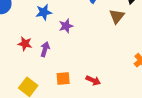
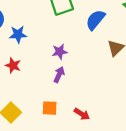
blue star: (44, 12) -> (18, 34), moved
purple arrow: (45, 49) -> (59, 75), moved

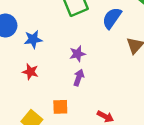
orange square: (50, 108) -> (60, 107), moved

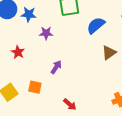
blue star: (33, 39) -> (29, 14), moved
purple star: (77, 54) -> (46, 33), moved

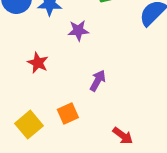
orange square: (35, 87) -> (68, 114), turned -32

